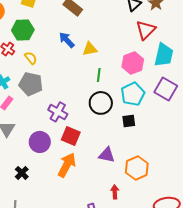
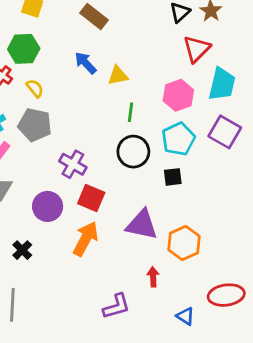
purple triangle: (107, 155) -> (142, 225), size x1.4

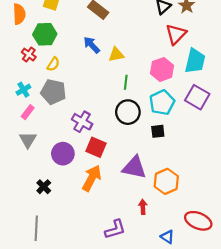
yellow semicircle: (35, 88) -> (53, 64), turned 72
red ellipse: (226, 295) -> (198, 221), turned 30

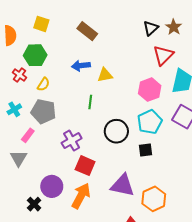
blue arrow: (92, 45) -> (81, 66), turned -54
green line: (126, 82) -> (90, 102), moved
pink rectangle: (28, 112) -> (28, 135), moved
purple cross: (82, 122) -> (72, 141), turned 30
purple circle: (63, 154) -> (52, 186), moved

